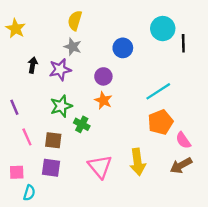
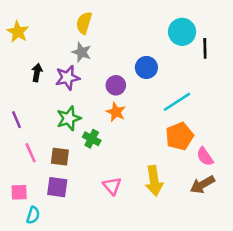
blue circle: (123, 48) -> (146, 67), moved
pink triangle: (100, 167) -> (112, 186), size x0.7

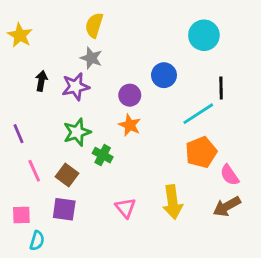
black line: (205, 48) -> (221, 88), moved
brown square: (60, 157) -> (67, 175), turned 30

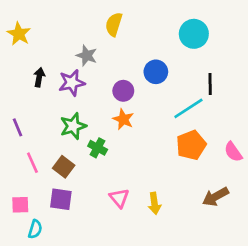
yellow semicircle: (94, 25) -> (114, 24), moved
pink semicircle: (230, 175) -> (233, 152), moved
yellow arrow: (173, 202) -> (154, 203), moved, size x0.7

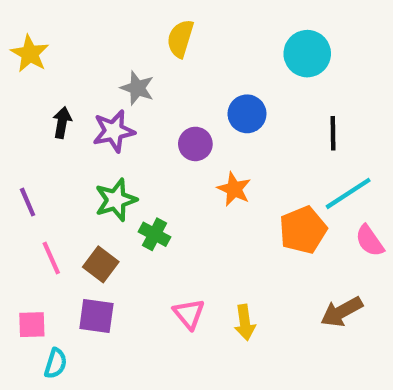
cyan line: (188, 108) -> (348, 193), moved
orange star: (123, 119) -> (234, 189), moved

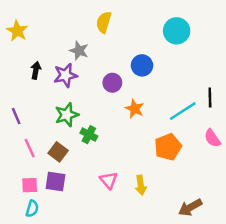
black line: (333, 133) -> (210, 98), moved
cyan line: (348, 193) -> (183, 111), moved
orange pentagon: (303, 230) -> (168, 147), moved
brown arrow: (342, 312) -> (190, 207), moved
pink square: (32, 325) -> (30, 185), moved

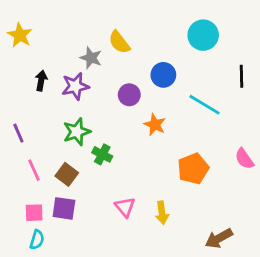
yellow semicircle: (104, 22) -> (119, 42), moved, turned -55
black line: (210, 98) -> (242, 76), moved
cyan line: (183, 111) -> (205, 105), moved, turned 64

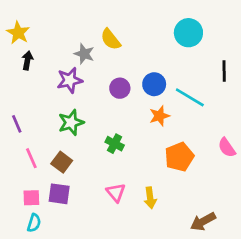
blue circle: (163, 75) -> (154, 84), moved
black arrow: (41, 81) -> (27, 60), moved
orange star: (155, 125) -> (159, 116), moved, turned 30
green cross: (102, 154) -> (115, 144), moved

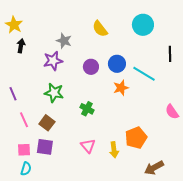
yellow semicircle: (111, 39) -> (100, 29), moved
green star: (71, 122) -> (54, 93), turned 30
orange pentagon: (179, 157) -> (136, 138), moved

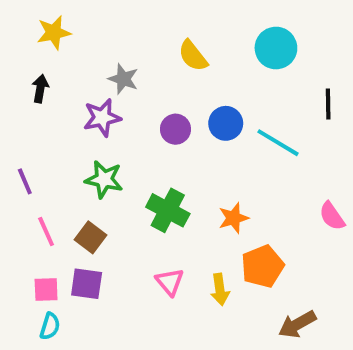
yellow star: (14, 25) -> (54, 33), moved, turned 30
orange star: (121, 88) -> (233, 218), moved
green cross: (87, 109) -> (168, 210), size x1.5

